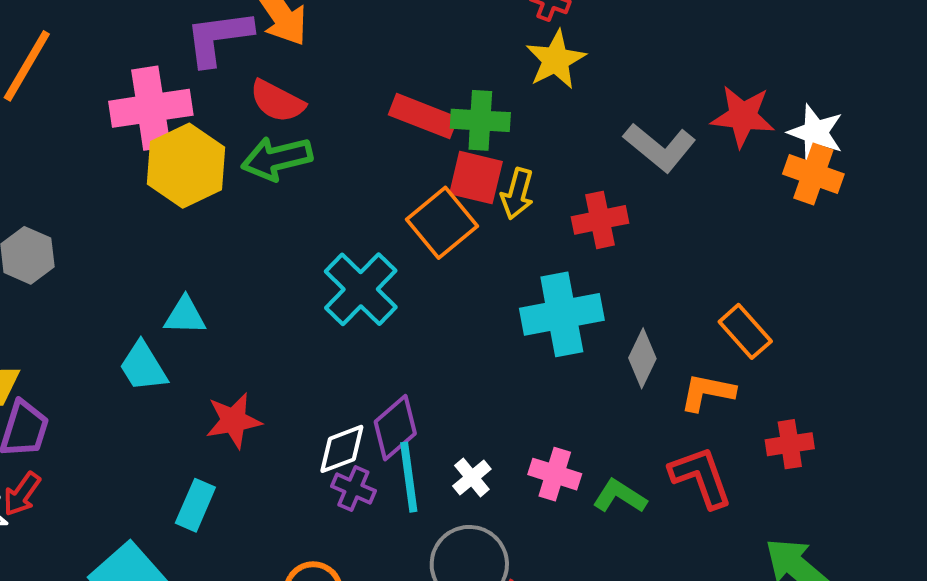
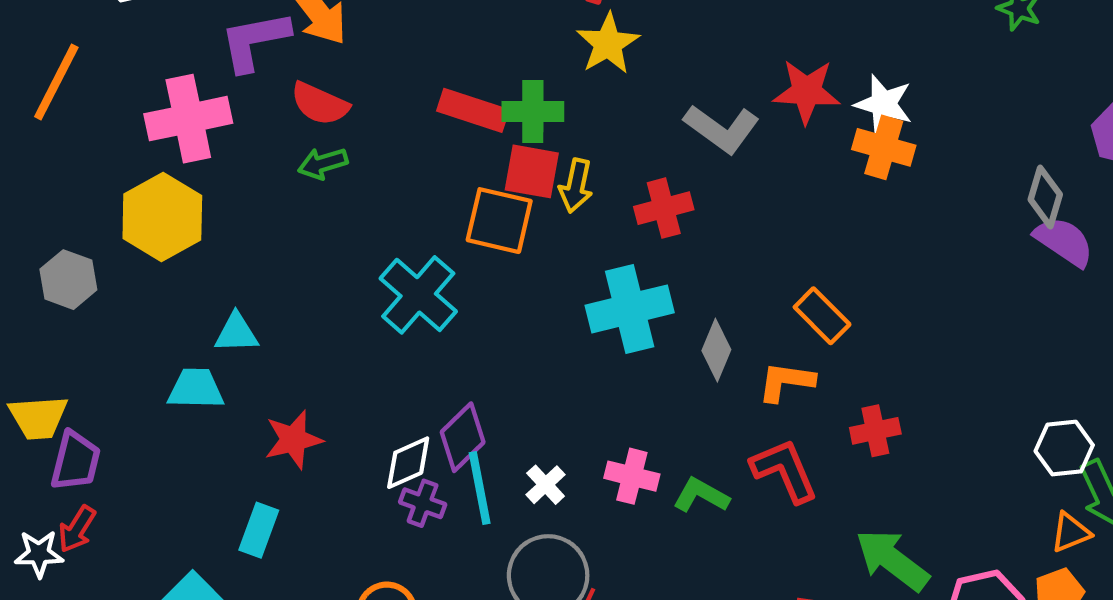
green arrow: (277, 158) -> (323, 163), size x0.7
yellow hexagon: (186, 166) -> (162, 217), moved
orange square: (442, 223) -> (499, 221), turned -34
cyan trapezoid: (143, 367) -> (196, 389), turned 126

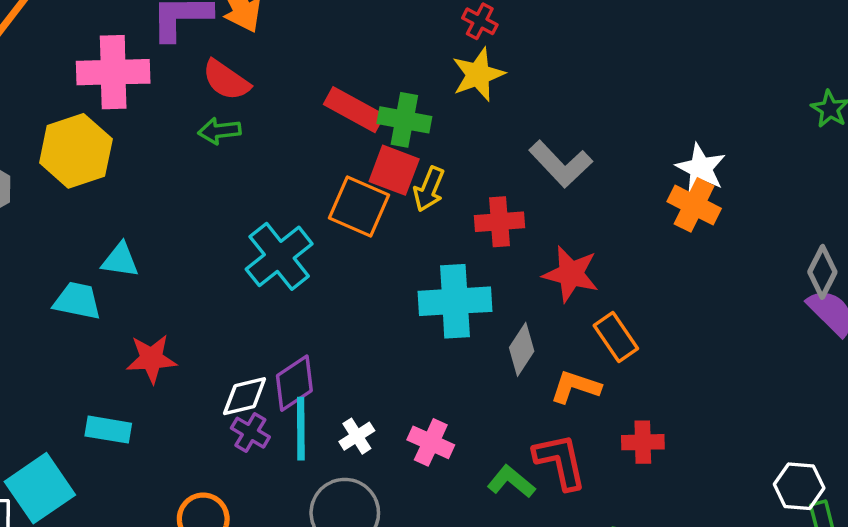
red star: (807, 91) -> (571, 274), moved
green L-shape: (701, 495) -> (511, 482), moved
cyan rectangle: (259, 530) -> (108, 430), turned 69

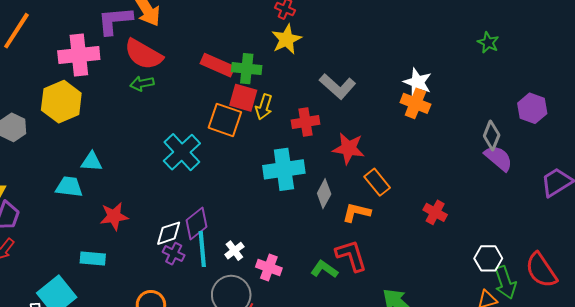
red semicircle: (226, 80) -> (143, 54), size x1.4
pink cross: (431, 442) -> (269, 268), moved
red cross: (643, 442) -> (435, 212), moved, turned 35

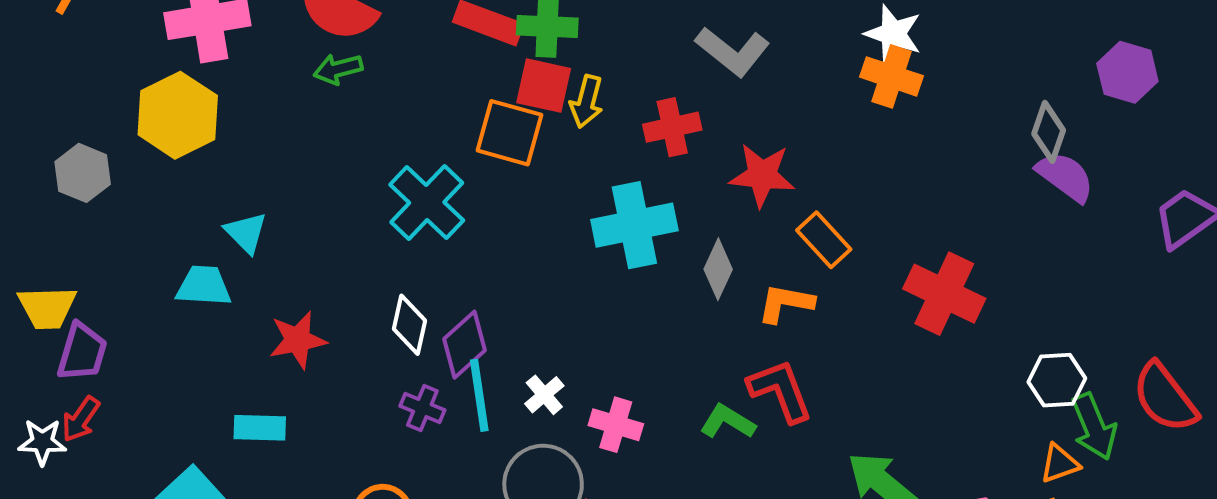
cyan triangle: (92, 162) -> (246, 233), turned 45
red cross: (435, 212) -> (944, 294), size x1.6
white diamond: (169, 233) -> (409, 325), moved, turned -56

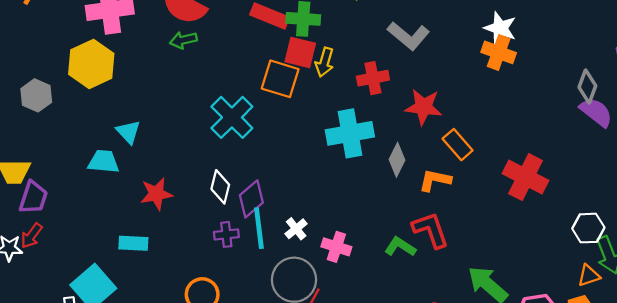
purple cross: (422, 408) -> (226, 234), turned -30

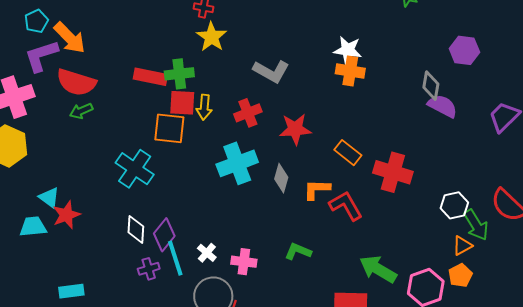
orange rectangle: (458, 145) -> (348, 153), moved
red star: (156, 194) -> (66, 215), moved
red L-shape: (431, 230) -> (346, 206), moved

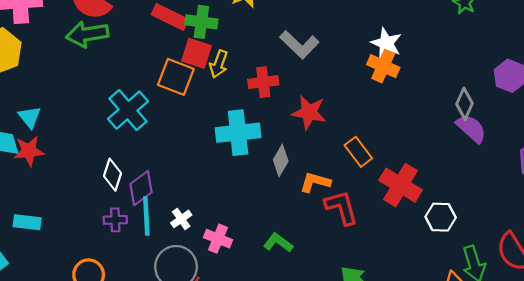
green arrow: (81, 111) -> (87, 34), size x1.6
white hexagon: (454, 205) -> (441, 217), moved
red star: (66, 215) -> (29, 151), moved

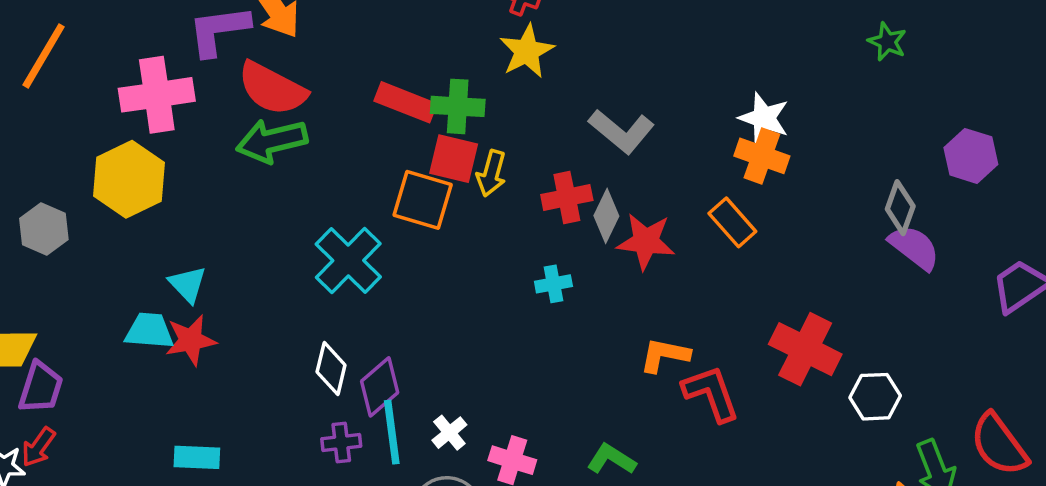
cyan cross: (238, 133) -> (553, 284), moved, size x0.5
orange rectangle: (358, 152) -> (732, 222), moved
gray diamond: (281, 160) -> (606, 216), moved

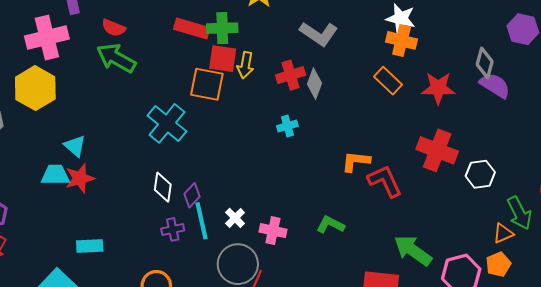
red semicircle: (272, 89) -> (114, 28), size x0.6
green arrow: (272, 141) -> (116, 58), turned 48
red star: (646, 241) -> (438, 88), moved
purple diamond: (380, 387) -> (192, 195), size x0.7

